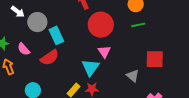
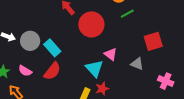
pink triangle: (104, 52) -> (111, 54), moved

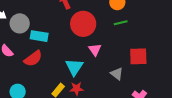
cyan rectangle: (52, 48) -> (39, 36), turned -54
pink triangle: (111, 54) -> (95, 50), moved

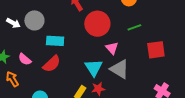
gray circle: (20, 23) -> (34, 20), moved
green line: (121, 23) -> (134, 27), moved
gray triangle: (117, 74) -> (120, 69), moved, size x1.5

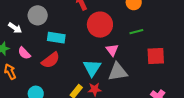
white arrow: (13, 23) -> (15, 28), moved
gray triangle: (120, 69) -> (118, 72), turned -45

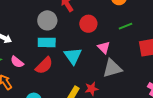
gray circle: (38, 15) -> (47, 20), moved
red circle: (100, 25) -> (88, 24), size x0.7
cyan triangle: (92, 68) -> (73, 56), moved

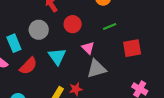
gray circle: (47, 20) -> (39, 30), moved
cyan rectangle: (47, 42) -> (14, 43), moved, turned 66

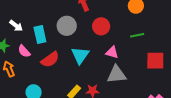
pink triangle: (88, 48) -> (112, 52), turned -40

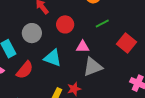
cyan triangle: (80, 55) -> (53, 58), turned -30
red square: (155, 61) -> (126, 43), turned -36

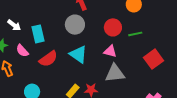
red circle: (65, 24) -> (113, 27), moved
gray circle: (32, 33) -> (75, 25), moved

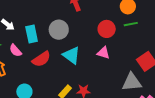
gray circle: (75, 25) -> (59, 30), moved
green line: (135, 34) -> (131, 24), moved
gray triangle: (115, 73) -> (132, 82), moved

